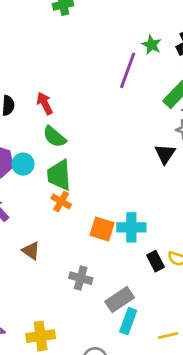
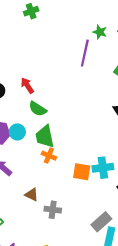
gray cross: (81, 278) -> (53, 210), moved

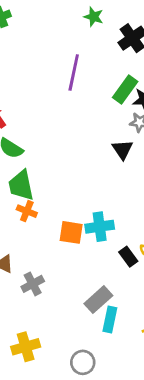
green star: (100, 32) -> (94, 17), moved
gray cross: (53, 210) -> (33, 284), turned -35

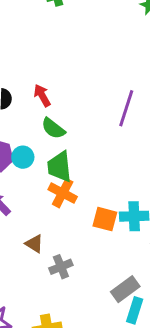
purple line: (74, 72) -> (126, 108), moved
orange cross: (27, 211) -> (63, 193), size x1.4

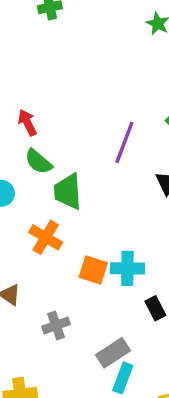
green trapezoid: (59, 167) -> (68, 191), moved
gray cross: (61, 267) -> (56, 325), moved

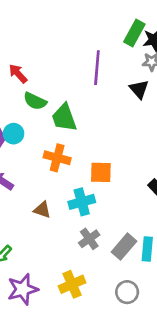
cyan cross: (127, 268) -> (82, 202), moved
gray cross: (56, 325) -> (89, 239), moved
gray rectangle: (113, 353) -> (124, 247), moved

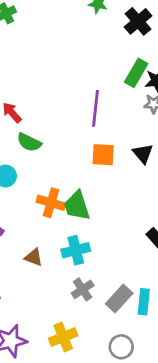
black triangle: (139, 89) -> (143, 153), moved
green trapezoid: (64, 118) -> (77, 206), moved
orange square: (101, 172) -> (103, 155), moved

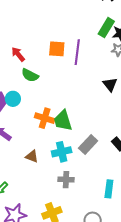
orange square: (103, 155) -> (57, 49), moved
gray cross: (83, 289) -> (66, 180), turned 35
gray rectangle: (119, 299) -> (88, 145), moved

